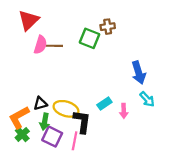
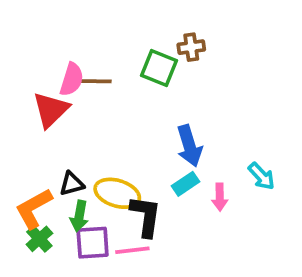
red triangle: (29, 20) -> (51, 110), moved
blue arrow: (139, 73) -> (189, 146), moved
purple square: (52, 137) -> (93, 243), turned -30
pink line: (75, 141) -> (132, 250), turned 72

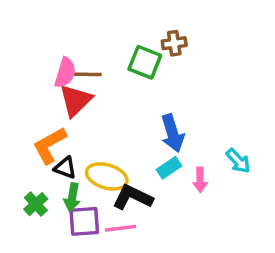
red triangle: (51, 110) -> (76, 100), moved
black triangle: (72, 184) -> (65, 168), turned 35
orange L-shape: (34, 208) -> (50, 145), moved
black L-shape: (146, 216) -> (133, 197), turned -72
green cross: (39, 239) -> (36, 204), moved

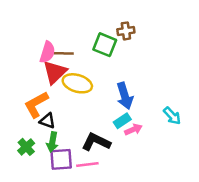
yellow ellipse: (107, 176) -> (77, 83), moved
pink arrow: (200, 180) -> (133, 129), moved, turned -112

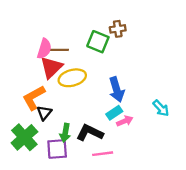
yellow ellipse: (77, 83) -> (72, 78), turned -32
black triangle: (47, 121) -> (44, 113), turned 49
green arrow: (52, 142) -> (65, 133), moved
green cross: (26, 147) -> (24, 137), size x1.6
pink line: (87, 164) -> (103, 154), moved

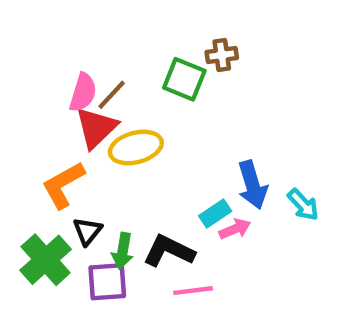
brown line: (59, 50) -> (112, 95), turned -48
blue arrow: (117, 90) -> (253, 185), moved
black triangle: (44, 113) -> (87, 231), moved

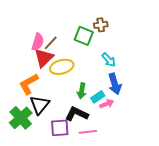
cyan arrow: (303, 205) -> (109, 60), moved
black triangle: (87, 231) -> (40, 105), size x1.5
green arrow: (123, 251) -> (82, 91), moved
purple square: (107, 282) -> (60, 128), moved

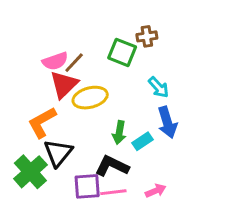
pink semicircle: (38, 42) -> (55, 61), turned 54
pink arrow: (107, 104) -> (156, 191), moved
pink line: (88, 132) -> (113, 192), moved

